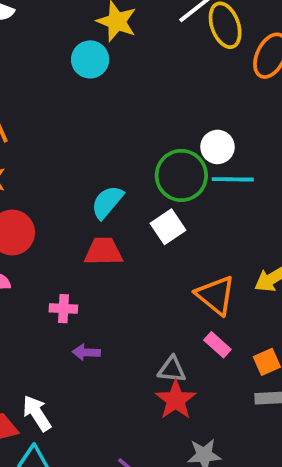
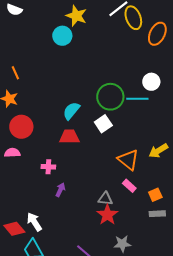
white circle: (217, 147) -> (151, 82), moved
purple arrow: (86, 352) -> (60, 190), turned 112

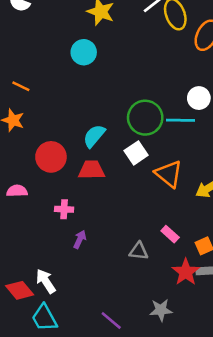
cyan circle: (62, 36) -> (84, 52), moved
orange line: (15, 73) -> (21, 86), turned -40
red circle: (21, 127) -> (51, 157), moved
orange triangle: (128, 160) -> (169, 174), moved
red star: (107, 215) -> (186, 272), moved

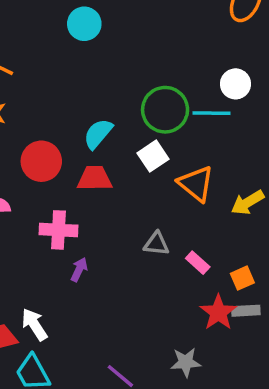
pink cross: (64, 209) -> (58, 230), size x1.5
gray triangle: (139, 251) -> (156, 244), moved

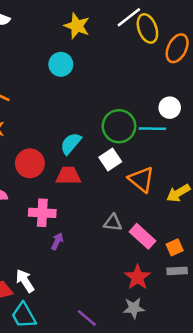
pink rectangle: (198, 263) -> (142, 236), size x1.5
red star: (218, 312) -> (138, 277), moved

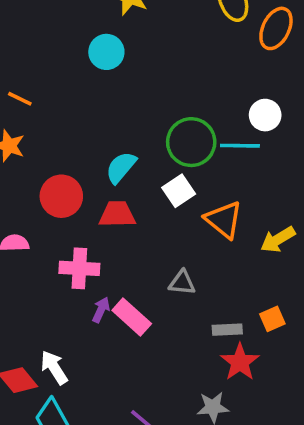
pink rectangle: (142, 236) -> (132, 317), moved
gray rectangle: (177, 271) -> (227, 330), moved
red star: (138, 277) -> (240, 362), moved

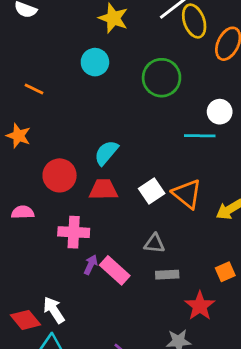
orange line: (20, 99) -> (34, 89), moved
green circle: (191, 142) -> (162, 78), moved
white square: (179, 191) -> (152, 191), moved
gray rectangle: (227, 330) -> (167, 275), moved

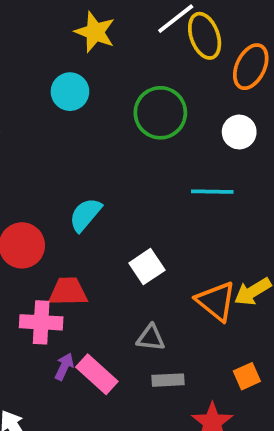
white circle: (220, 112) -> (239, 132), moved
red trapezoid: (103, 190) -> (68, 292), moved
orange triangle: (187, 194) -> (216, 301), moved

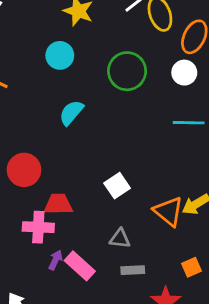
white circle: (239, 132) -> (184, 73), moved
cyan line: (212, 192) -> (189, 123), moved
cyan semicircle: (85, 215) -> (71, 113), moved

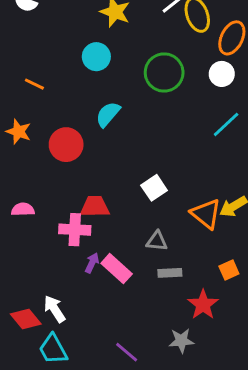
cyan line: (189, 123) -> (226, 124), turned -44
red circle: (24, 170) -> (66, 145), moved

